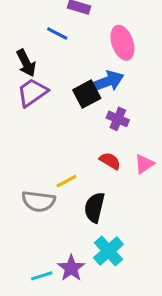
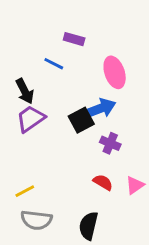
yellow line: (67, 181) -> (25, 191), moved

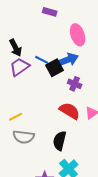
blue line: (54, 64) -> (42, 60), moved
red semicircle: (103, 182) -> (70, 111), size x1.5

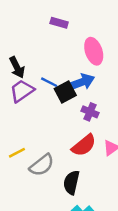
red semicircle: (70, 111) -> (84, 145), turned 110
gray semicircle: (24, 137) -> (42, 165), moved, turned -45

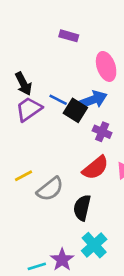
black square: (65, 92) -> (75, 110), turned -30

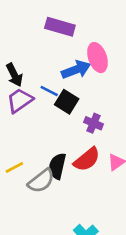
purple rectangle: (69, 36) -> (60, 27), size x1.5
blue arrow: (93, 100) -> (76, 70), moved
black semicircle: (82, 208) -> (57, 166), moved

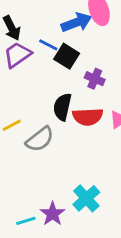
red semicircle: (87, 159) -> (88, 117), turned 36
black semicircle: (57, 166) -> (62, 107), moved

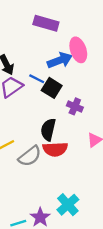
red semicircle: (88, 117) -> (55, 149), moved

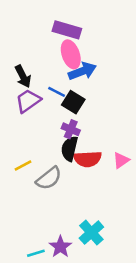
pink ellipse: (78, 50) -> (71, 54), moved
purple cross: (75, 106) -> (71, 129), moved
red semicircle: (55, 149) -> (88, 159), moved

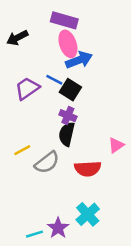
black arrow: (23, 76) -> (17, 38), moved, turned 90
red semicircle: (88, 159) -> (88, 169), moved

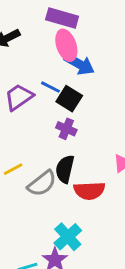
blue arrow: (79, 60) -> (79, 64), turned 50
black semicircle: (67, 134) -> (65, 169), moved
cyan cross: (88, 214) -> (68, 237), moved

